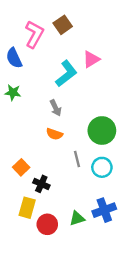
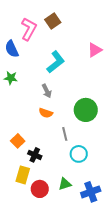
pink triangle: (91, 59) -> (95, 50), moved
cyan circle: (102, 167) -> (79, 154), moved
blue cross: (104, 210) -> (91, 192), moved

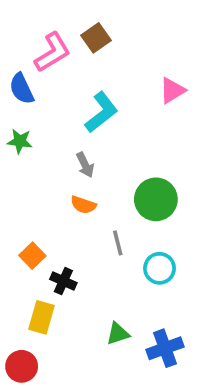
pink L-shape: (29, 29) -> (52, 52), turned 30
cyan circle: (79, 154) -> (160, 268), moved
red circle: (40, 189) -> (22, 366), moved

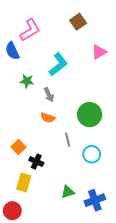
brown square: (96, 38) -> (78, 22), moved
green star: (20, 141) -> (27, 81), moved

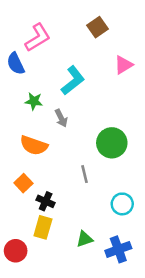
orange semicircle: (48, 118) -> (34, 145), moved, size x1.5
cyan circle: (92, 154) -> (122, 204), moved
yellow rectangle: (24, 182) -> (43, 227), moved
red circle: (12, 211) -> (16, 251), moved

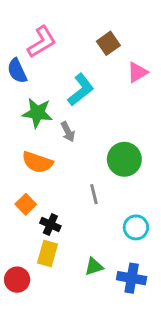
brown square: (98, 27) -> (108, 43), moved
green star: (34, 101) -> (37, 113), size x1.5
blue cross: (118, 249) -> (132, 278), turned 30

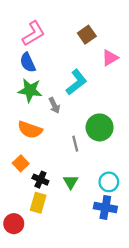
blue semicircle: (17, 71) -> (28, 62), moved
cyan L-shape: (81, 90) -> (76, 82), moved
gray line: (94, 194) -> (75, 144), moved
green triangle: (94, 267) -> (71, 182), moved, turned -42
blue cross: (132, 278) -> (105, 207), moved

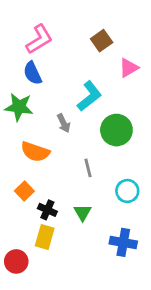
green star: (30, 90) -> (19, 107), moved
green circle: (100, 127) -> (116, 130), moved
cyan circle: (109, 182) -> (127, 191), moved

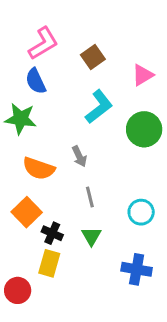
brown square: (102, 41) -> (93, 57), moved
gray arrow: (64, 123) -> (79, 156), moved
green circle: (116, 130) -> (144, 129), moved
gray line: (88, 168) -> (90, 197), moved
orange square: (24, 191) -> (27, 212), size x1.4

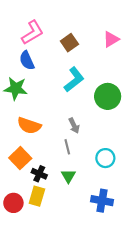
pink triangle: (143, 75) -> (111, 39), moved
gray arrow: (79, 156) -> (74, 126), moved
red circle: (18, 290) -> (13, 203), moved

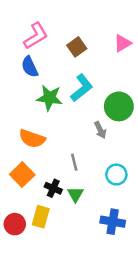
green star: (16, 89) -> (49, 98), moved
gray arrow: (74, 126) -> (100, 130), moved
black cross: (39, 174) -> (53, 188), moved

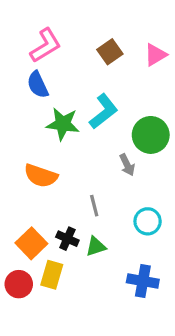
brown square: (77, 47) -> (110, 52), moved
orange square: (22, 175) -> (31, 243), moved
green triangle: (75, 194) -> (96, 246), turned 42

